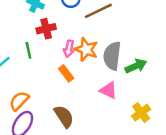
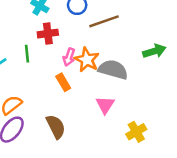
gray semicircle: (112, 56) -> (113, 70), turned 92
green arrow: (136, 66) -> (154, 51), moved
pink triangle: (108, 90) -> (105, 105), turned 30

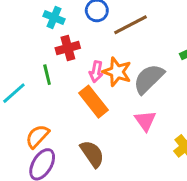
gray semicircle: (113, 70) -> (149, 79), turned -52
orange rectangle: (63, 82) -> (93, 102), size x1.5

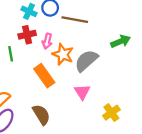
cyan cross: (54, 18) -> (29, 11), moved
brown line: (130, 25) -> (75, 20), turned 35
pink arrow: (96, 72) -> (47, 41), moved

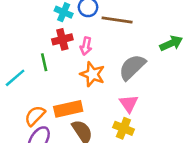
orange star: (63, 54) -> (92, 74), moved
orange rectangle: (44, 76) -> (68, 109), moved, turned -65
yellow cross: (111, 113) -> (123, 128), moved, turned -30

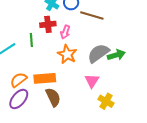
green arrow: (171, 43) -> (116, 55), moved
yellow cross: (123, 128) -> (106, 101), moved

